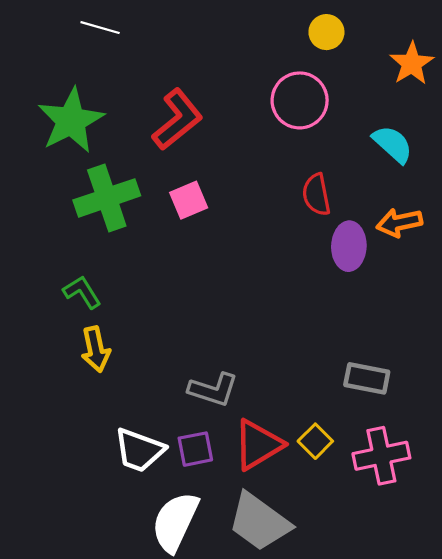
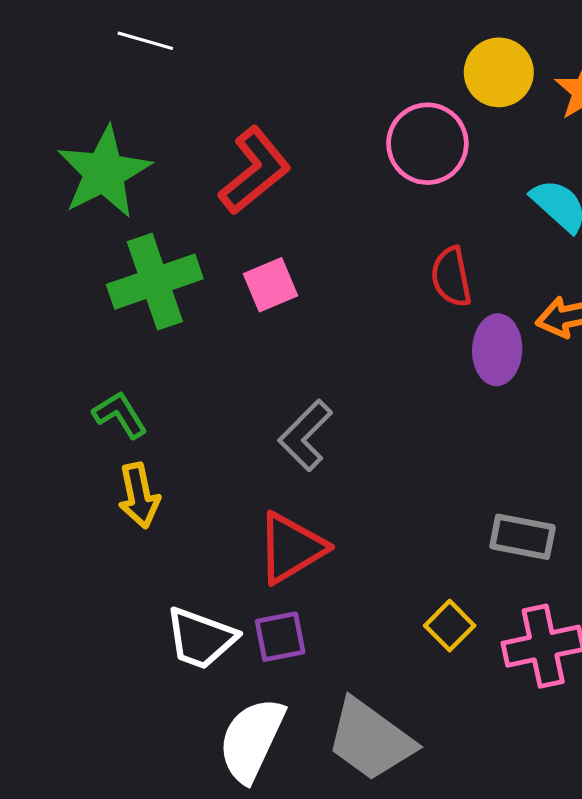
yellow circle: (326, 32) -> (499, 72), moved, size x1.4
gray L-shape: (213, 390) -> (305, 435), moved, turned 117
red triangle: (258, 445) -> (291, 548), moved

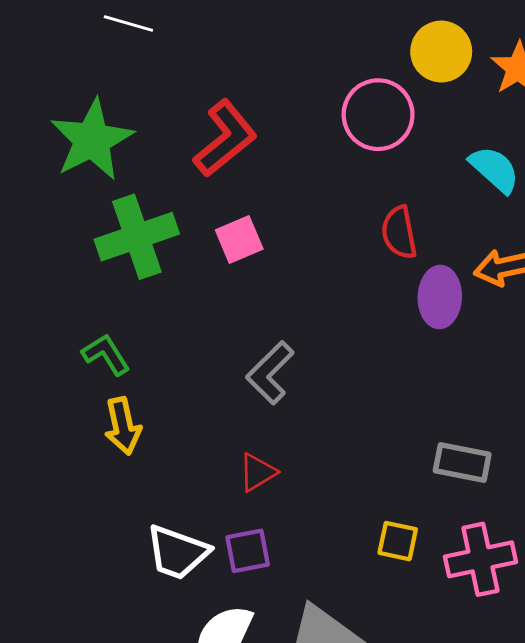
red triangle: (291, 548) -> (257, 472), size x0.6
yellow square: (450, 626) -> (398, 541), turned -33

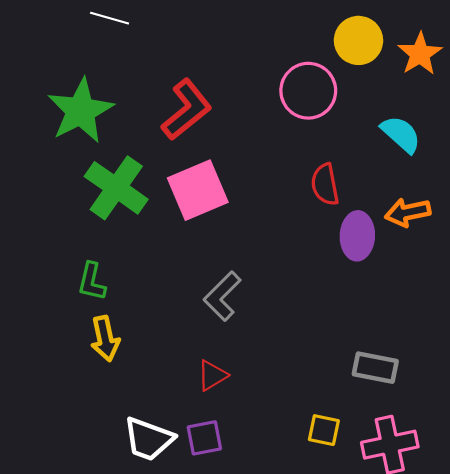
green cross: (137, 237) -> (116, 188), turned -36
pink square: (239, 239) -> (198, 190), size x1.6
green L-shape: (106, 355) -> (92, 282), turned -135

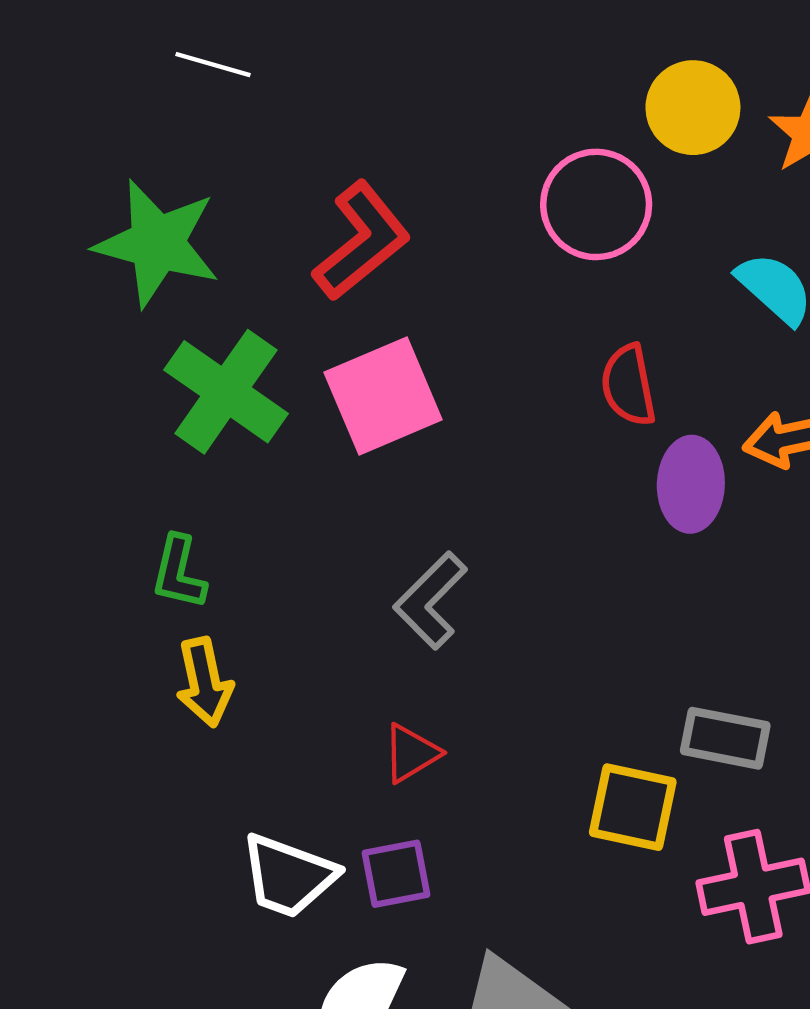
green star: (80, 111) -> (157, 243), turned -30
yellow square: (324, 430) -> (633, 807), moved, size x1.4

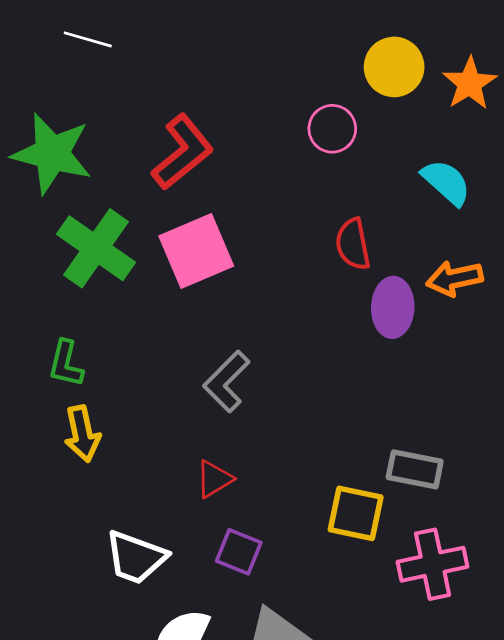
pink circle: (596, 204) -> (332, 129), size x0.7
purple square: (396, 874) -> (239, 552), moved, turned 33

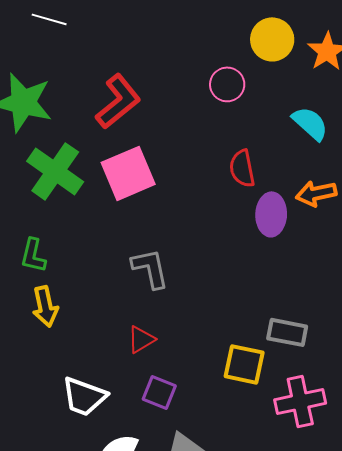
gray L-shape: (226, 382) -> (150, 268), turned 123

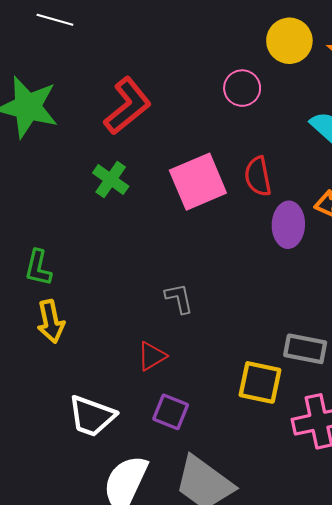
green cross: (55, 171) -> (111, 180), moved, size x0.6
pink square: (128, 173) -> (198, 182), moved
gray L-shape: (150, 268) -> (179, 298), moved, size x0.7

